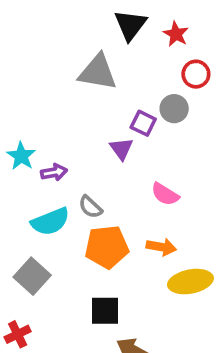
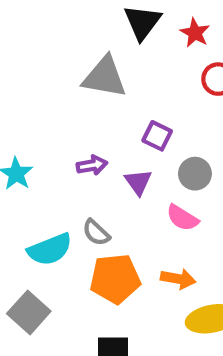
gray circle: (174, 109) -> (195, 174), moved
purple triangle: (121, 149) -> (138, 182), moved
purple arrow: (54, 172) -> (92, 165), moved

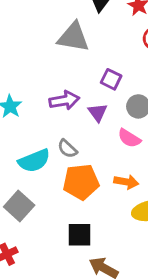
purple arrow: (92, 165) -> (64, 100), size x1.4

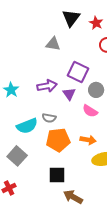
gray triangle: (73, 37) -> (53, 44), size x0.7
purple square: (111, 79) -> (78, 72), size x1.5
gray semicircle: (67, 149) -> (49, 118), turned -32

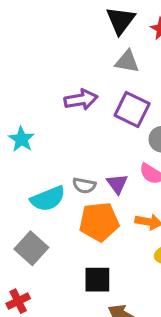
gray triangle: (53, 44) -> (127, 62), moved
purple arrow: (47, 86) -> (81, 100), moved
purple triangle: (69, 94) -> (117, 184), moved

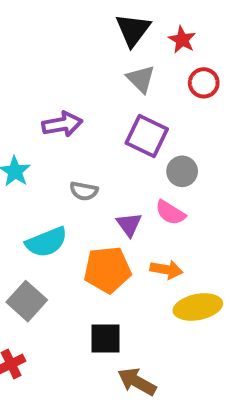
gray triangle: (127, 62) -> (141, 79), turned 35
purple arrow: (81, 100) -> (62, 124), moved
gray semicircle: (84, 185) -> (84, 191), moved

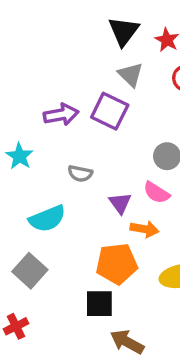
purple square: (147, 136) -> (110, 111), moved
orange pentagon: (107, 270) -> (117, 264), moved
orange arrow: (166, 270) -> (144, 229), moved

